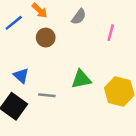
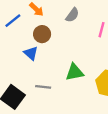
blue triangle: (21, 76) -> (31, 53), moved

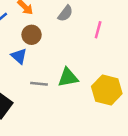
gray line: (43, 87) -> (39, 84), moved

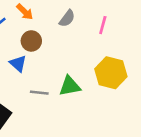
pink line: (98, 30) -> (103, 25), moved
yellow hexagon: (107, 90) -> (111, 73), moved

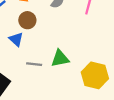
yellow hexagon: (111, 73) -> (95, 75), moved

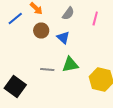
blue triangle: (16, 39) -> (63, 38), moved

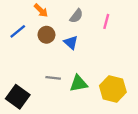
blue line: (15, 18) -> (18, 31), moved
green triangle: (70, 64) -> (79, 83), moved

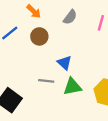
blue triangle: (71, 42) -> (64, 63), moved

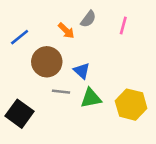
orange arrow: (34, 11) -> (66, 31), moved
brown circle: (39, 36) -> (47, 62), moved, size x1.5

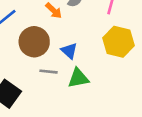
yellow hexagon: (131, 105) -> (118, 42), moved

